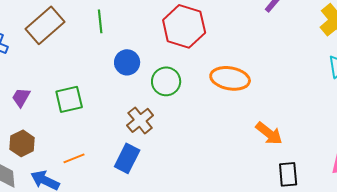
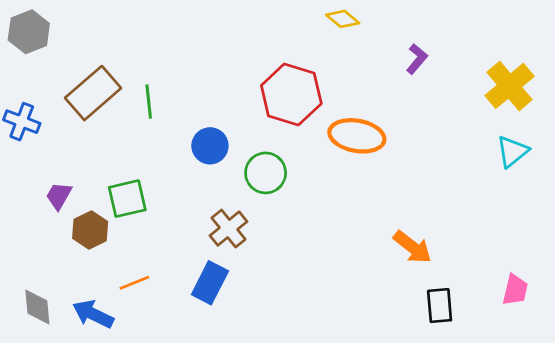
green line: (100, 21) -> (149, 102), moved
orange ellipse: (230, 78) -> (357, 136), moved
brown hexagon: (22, 143) -> (90, 230), moved

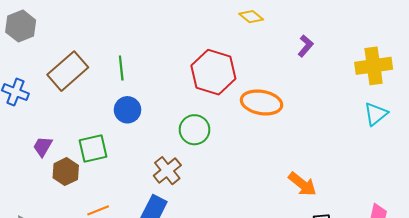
yellow cross: (509, 86) -> (374, 66), turned 32
green line: (149, 102) -> (121, 68), moved
blue circle: (210, 146) -> (127, 110), moved

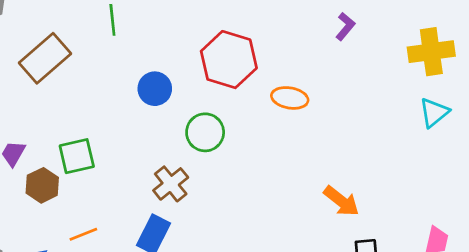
green line: (121, 68) -> (112, 20), moved
orange ellipse: (262, 102) -> (290, 98), size x0.7
blue circle: (127, 110) -> (155, 89), moved

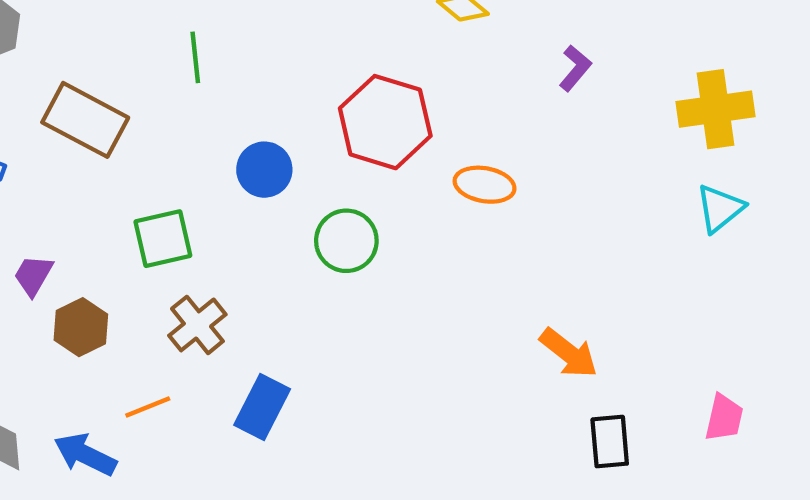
brown rectangle: (45, 58) -> (85, 120), turned 69
green square: (77, 156) -> (163, 239), moved
brown cross: (171, 184) -> (197, 325), moved

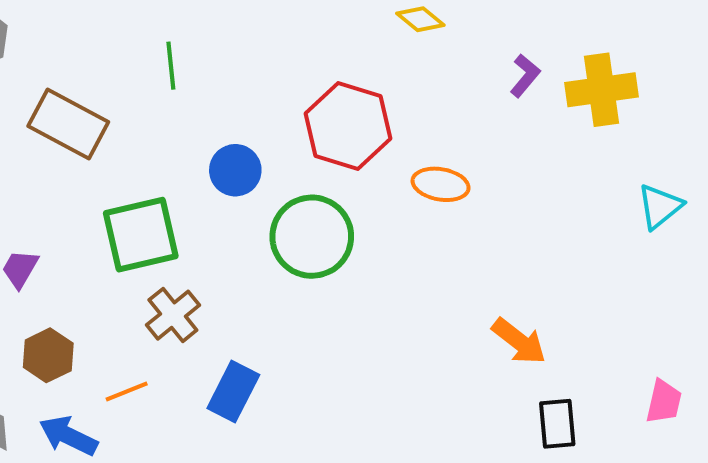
yellow cross: (715, 109) -> (601, 90), moved
green square: (163, 239) -> (141, 235), size x1.4
green circle: (346, 241) -> (312, 237), size x1.4
brown hexagon: (81, 327) -> (48, 355), moved

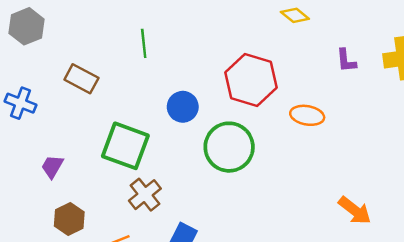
purple L-shape: (525, 76) -> (346, 60), moved, turned 135
brown rectangle: (68, 124) -> (81, 79), size x0.7
green square: (141, 235) -> (125, 146), turned 33

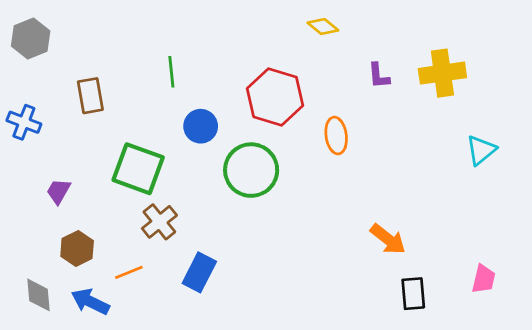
green line: (144, 43) -> (171, 72), moved
brown rectangle: (81, 79) -> (90, 96), turned 52
orange ellipse: (307, 115) -> (336, 136), turned 72

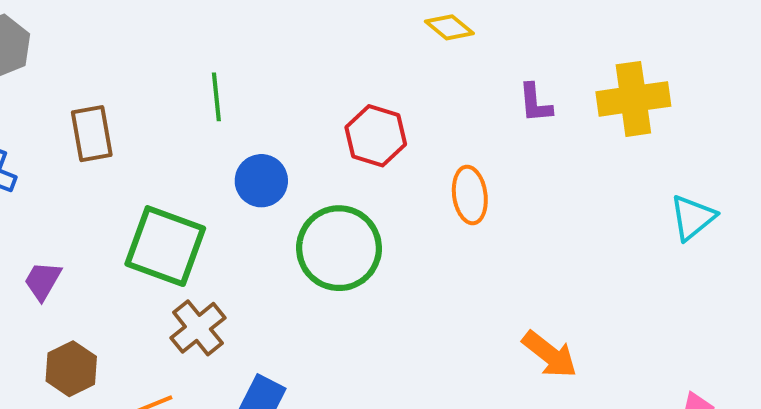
red hexagon: (275, 97) -> (376, 136), size x0.7

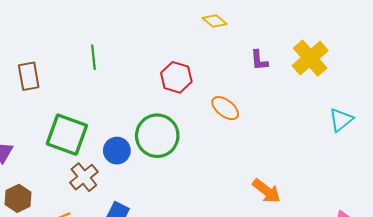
yellow cross: (633, 99) -> (310, 58), turned -33
blue circle: (261, 181) -> (117, 151), moved
orange ellipse: (470, 195) -> (225, 108), turned -44

